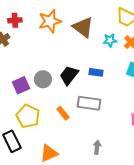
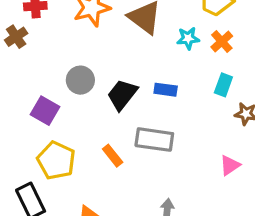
gray circle: (43, 79) -> (80, 80), moved
purple square: (21, 85) -> (45, 111), turned -36

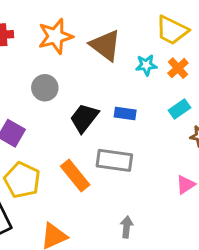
gray circle: (80, 80) -> (45, 88), moved
cyan rectangle: (223, 85) -> (180, 109), turned 35
orange rectangle: (113, 156) -> (75, 176), size x1.5

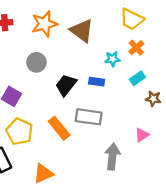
cyan star: (146, 65) -> (112, 59), moved
gray arrow: (127, 227) -> (112, 157), moved, size x1.6

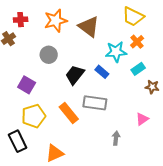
cyan star: (112, 59) -> (116, 52), size x1.5
blue rectangle: (97, 82) -> (102, 72), turned 32
yellow pentagon: (19, 132) -> (34, 116), turned 30
gray arrow: (112, 157) -> (116, 138), size x0.6

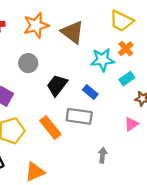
blue rectangle: (102, 72) -> (90, 92), moved
pink triangle: (142, 119) -> (131, 124), moved

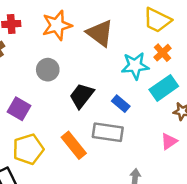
cyan rectangle: (127, 79) -> (164, 88), size x1.5

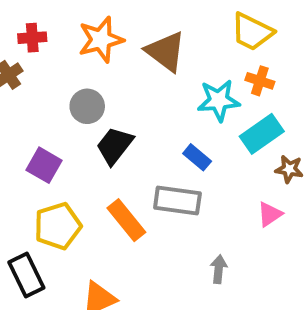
orange cross: (163, 53) -> (260, 81), turned -30
black trapezoid: (82, 96) -> (115, 146), moved

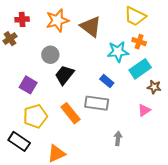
black rectangle: (26, 275) -> (19, 141), turned -30

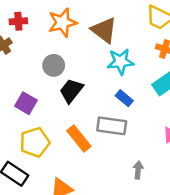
cyan star: (118, 52) -> (120, 62), moved

